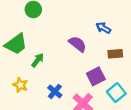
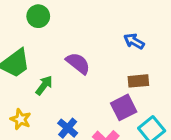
purple semicircle: (77, 44) -> (78, 63), moved
brown rectangle: (115, 54) -> (138, 81), moved

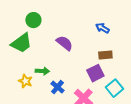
green circle: (38, 16) -> (33, 20), moved
green arrow: (44, 85) -> (42, 71), moved, turned 56

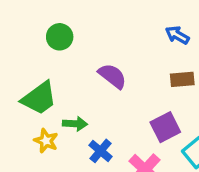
blue arrow: (102, 28) -> (177, 35), moved
green trapezoid: (21, 43) -> (39, 98), moved
brown rectangle: (105, 55) -> (182, 79), moved

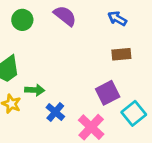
purple semicircle: (112, 76) -> (65, 16), moved

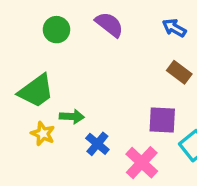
brown rectangle: (121, 54) -> (179, 72), turned 42
purple square: (108, 93) -> (162, 120), turned 30

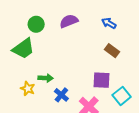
purple semicircle: (109, 24) -> (69, 21), turned -60
green trapezoid: (36, 91) -> (23, 49), moved

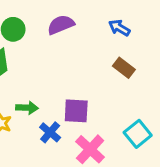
purple square: (101, 80) -> (76, 111), moved

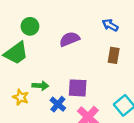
purple semicircle: (61, 25) -> (69, 39), moved
brown rectangle: (124, 68) -> (114, 55), turned 63

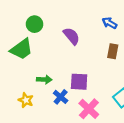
purple semicircle: (69, 39) -> (71, 36), turned 72
yellow star: (21, 97) -> (26, 100), moved

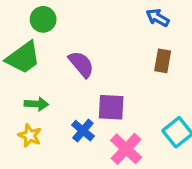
purple semicircle: (71, 36) -> (81, 64), moved
green arrow: (44, 80) -> (36, 104), moved

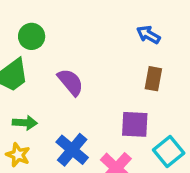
purple square: (111, 107) -> (135, 124), moved
blue cross: (83, 131) -> (72, 150), size x1.4

